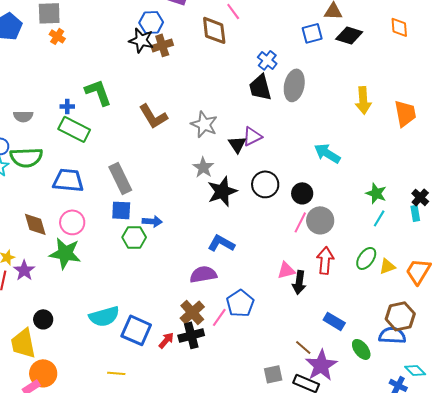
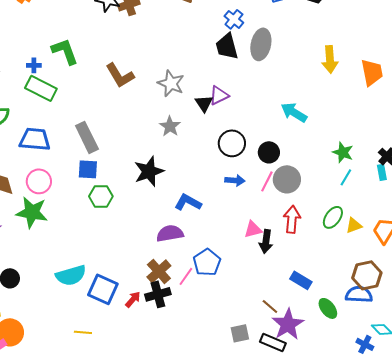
black star: (222, 191) -> (149, 171), moved
blue arrow: (152, 221) -> (235, 180), moved

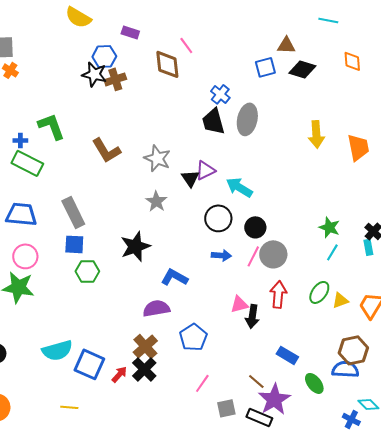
cyan arrow: (294, 112) -> (239, 187), moved
pink line: (186, 276) -> (202, 383), moved
black cross: (158, 294) -> (144, 369), turned -30

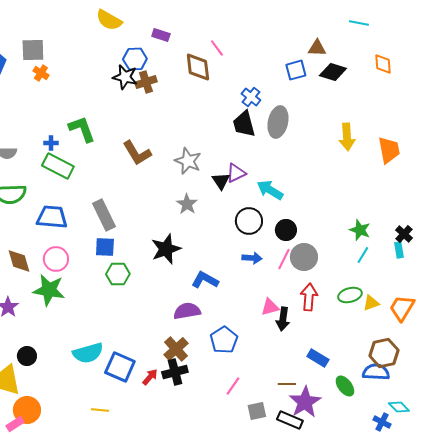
green ellipse: (319, 292) -> (350, 295), turned 40
black cross: (144, 369) -> (175, 372), turned 30
brown line: (256, 381) -> (287, 384), turned -42

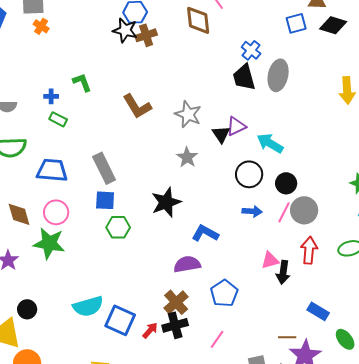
green L-shape: (82, 129) -> (82, 82), size x0.7
green rectangle: (58, 166) -> (58, 119), size x0.6
pink line: (233, 386) -> (217, 339), moved

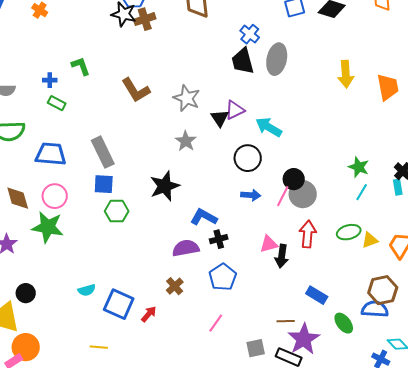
black circle: (286, 183) -> (294, 179), moved
brown cross: (176, 302) -> (175, 286), size x0.7
cyan semicircle: (88, 306) -> (87, 290), size x0.6
black cross: (175, 325) -> (219, 239), moved, size x0.7

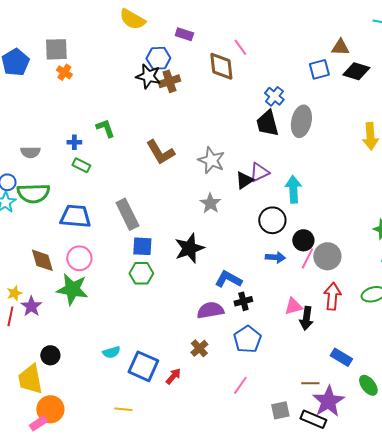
black triangle: (220, 118) -> (244, 180), turned 30
cyan arrow: (269, 127) -> (293, 189), turned 56
black circle: (294, 179) -> (303, 240), moved
blue square: (104, 184) -> (142, 246), moved

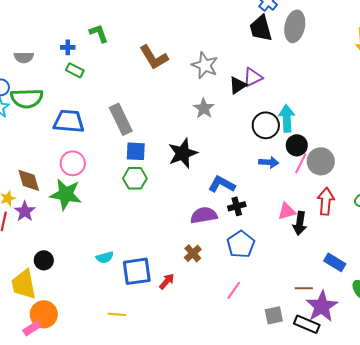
cyan arrow: (293, 189) -> (287, 118), moved
brown diamond: (42, 260) -> (29, 180), moved
blue square: (143, 366) -> (137, 271), turned -32

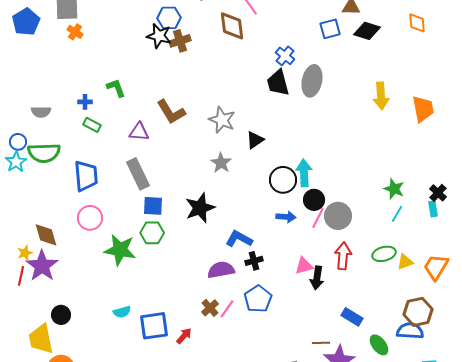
purple triangle: (253, 77) -> (139, 132), moved, turned 30
blue trapezoid: (69, 121) -> (86, 176), turned 80
green star: (66, 194) -> (120, 250), moved
purple star: (25, 211) -> (42, 266), size x1.5
pink line: (234, 290) -> (227, 309), moved

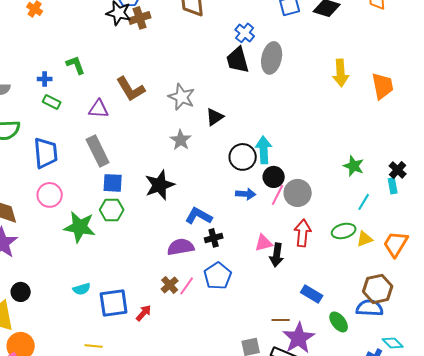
cyan line: (397, 214) -> (364, 202), moved

